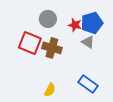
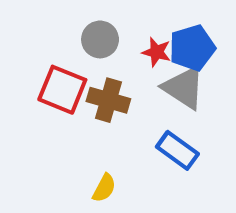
gray triangle: (88, 42) -> (184, 88), size x1.6
blue rectangle: (88, 84) -> (177, 150), moved

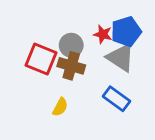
gray circle: (100, 39) -> (71, 45), moved
yellow semicircle: (104, 188) -> (60, 107), moved

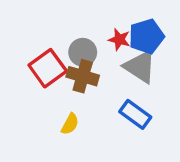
red square: (41, 59) -> (48, 68), turned 32

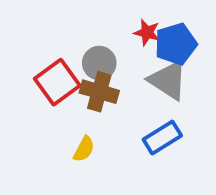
red star: (119, 40) -> (147, 32), moved
blue rectangle: (135, 114) -> (162, 138), turned -68

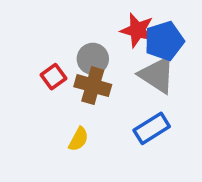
red star: (147, 32) -> (137, 30), size x1.4
red square: (57, 82) -> (54, 77), size x0.6

